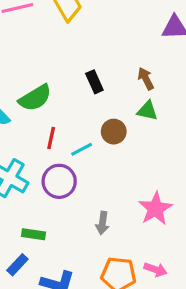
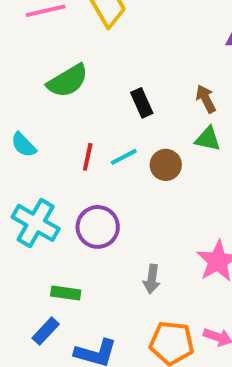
green semicircle: (35, 98) -> (68, 81), moved
red line: (51, 138) -> (88, 157), moved
cyan line: (82, 149) -> (124, 157), moved

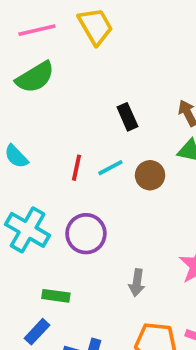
green semicircle: (68, 81) -> (35, 77), moved

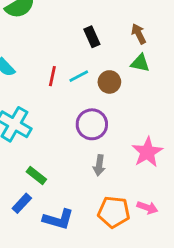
purple circle: (86, 234) -> (92, 124), moved
green rectangle: (56, 296) -> (36, 175), turned 30

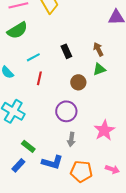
green triangle: (140, 63) -> (99, 69), turned -32
cyan line: (79, 76) -> (33, 57), moved
pink arrow: (147, 208) -> (112, 169), moved
blue L-shape: (58, 219) -> (52, 162), moved

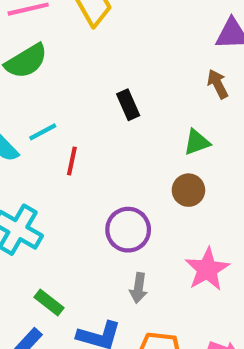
brown arrow: (98, 49) -> (218, 84), moved
cyan line: (33, 57) -> (43, 132), moved
brown circle: (78, 82) -> (188, 190), moved

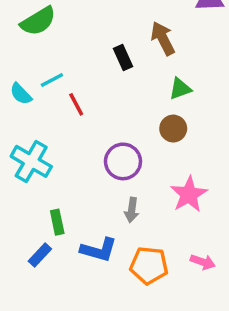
brown arrow: (218, 84) -> (163, 38), moved, size x1.4
red line: (72, 161) -> (76, 104), turned -40
green rectangle: (49, 302) -> (57, 222), turned 40

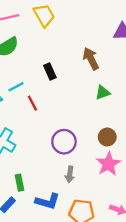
black rectangle: (123, 58) -> (50, 72), moved
brown circle: (173, 129) -> (107, 137), moved

